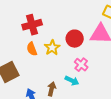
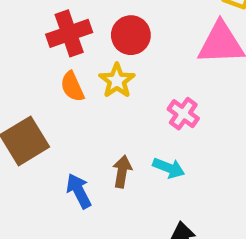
red circle: (75, 39) -> (131, 35), moved
cyan arrow: (72, 81) -> (169, 168), moved

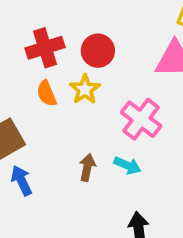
pink cross: (183, 114) -> (141, 119), size x1.5
blue arrow: (79, 191) -> (21, 181), moved

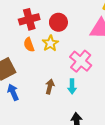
cyan arrow: (127, 165) -> (72, 86), turned 64

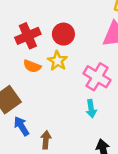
orange semicircle: (29, 45) -> (32, 66), turned -40
brown arrow: (50, 87) -> (46, 140), moved

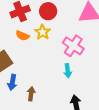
blue arrow: (21, 126) -> (12, 82), turned -140

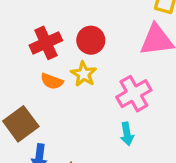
pink cross: (73, 46) -> (134, 94), turned 30

